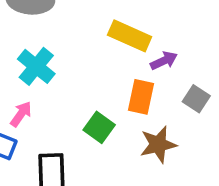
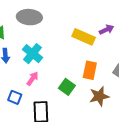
purple arrow: (164, 61) -> (106, 30), moved
pink arrow: (21, 114) -> (32, 79), moved

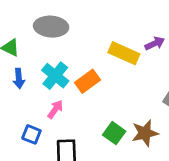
orange rectangle: (90, 70) -> (87, 81), moved, turned 42
green square: (67, 87) -> (114, 133), moved

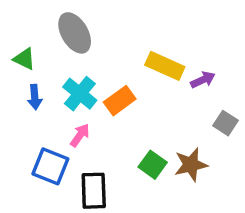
gray ellipse: (51, 27) -> (75, 33), turned 56
purple arrow: (155, 43) -> (203, 80), moved
blue square: (31, 134) -> (50, 166), size x1.5

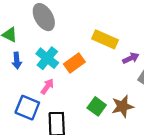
purple arrow: (203, 80) -> (131, 58), moved

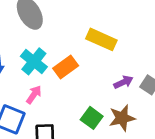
purple arrow: (131, 58) -> (123, 82), moved

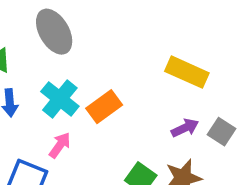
yellow rectangle: (101, 39) -> (187, 72), moved

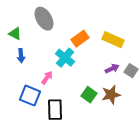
cyan cross: (60, 99) -> (65, 58), moved
orange rectangle: (104, 107) -> (80, 39), moved

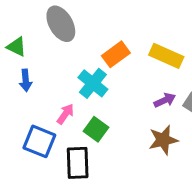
green square: (89, 95) -> (96, 129), moved

